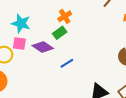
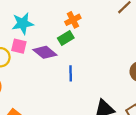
cyan star: (21, 23) -> (23, 23), turned -30
blue line: (67, 63) -> (71, 73), turned -64

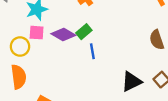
green rectangle: (66, 38) -> (84, 32), moved

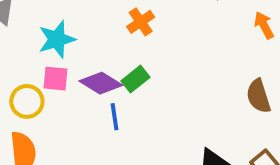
blue line: (92, 51) -> (115, 117), moved

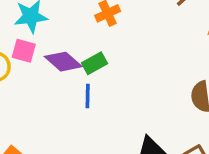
blue line: (115, 117) -> (88, 96), moved

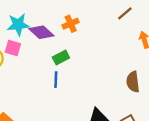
purple diamond: (63, 62) -> (41, 32), moved

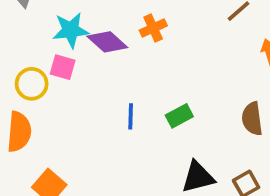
green rectangle: (61, 57) -> (179, 116), moved

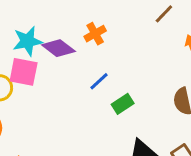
pink square: (63, 67) -> (24, 72), size x1.4
blue line: (131, 116) -> (99, 81), moved, turned 50

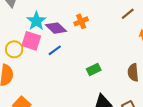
cyan star: (28, 41) -> (36, 21), turned -30
blue line: (99, 81) -> (55, 50), moved

